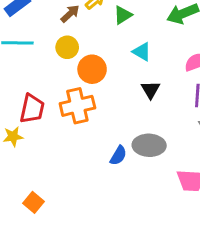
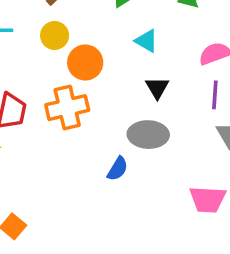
gray ellipse: (149, 145) -> (148, 135), moved

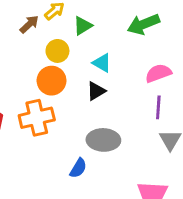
yellow circle: (55, 35) -> (57, 51), moved
black triangle: (157, 88) -> (96, 91), moved, turned 30

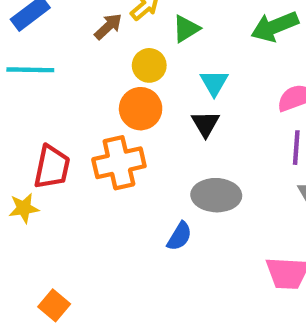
cyan triangle: (102, 63) -> (214, 83), turned 30
black triangle: (96, 91) -> (205, 124), turned -30

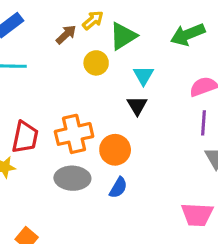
green triangle: (186, 29) -> (123, 36), size x1.4
orange circle: (141, 109) -> (115, 150), moved
gray ellipse: (216, 195) -> (72, 178), moved

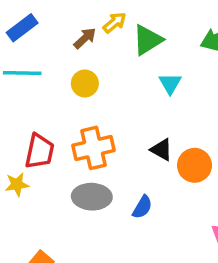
yellow circle: (96, 63) -> (85, 83), moved
black triangle: (137, 106) -> (161, 150), moved, turned -30
orange circle: (115, 150) -> (195, 165), moved

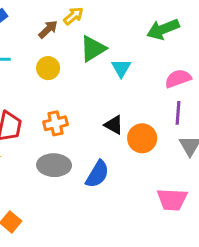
green triangle: (148, 40) -> (93, 49), moved
orange cross: (94, 148) -> (56, 123), size x0.7
blue semicircle: (142, 207) -> (97, 174), size x1.4

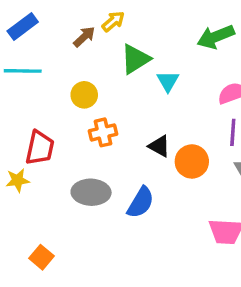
yellow circle: (48, 68) -> (84, 95), moved
orange cross: (56, 123) -> (103, 132), moved

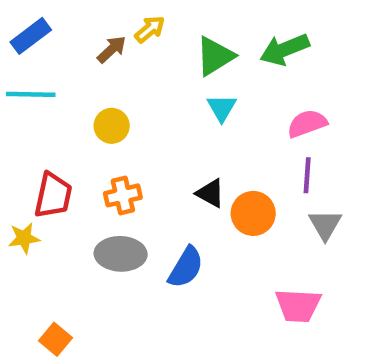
green triangle: (135, 59) -> (215, 56), moved
orange cross: (103, 132) -> (123, 195), moved

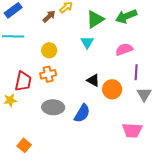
cyan triangle: (222, 108) -> (87, 42), moved
pink semicircle: (307, 124) -> (124, 49), moved
orange cross: (123, 195) -> (48, 74), moved

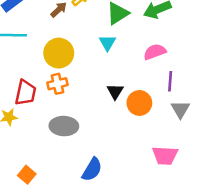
yellow circle: (49, 50) -> (59, 53), size x1.5
black triangle: (93, 80) -> (115, 91), turned 32
blue semicircle: (82, 113) -> (92, 170), moved

